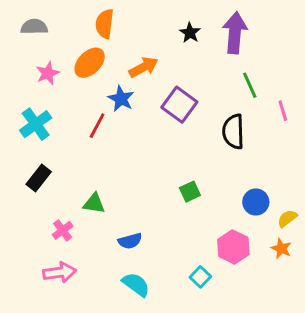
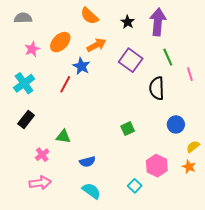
orange semicircle: (105, 24) -> (89, 16), moved, turned -54
purple square: (179, 105) -> (131, 60), moved
blue circle: (256, 202) -> (176, 124), moved

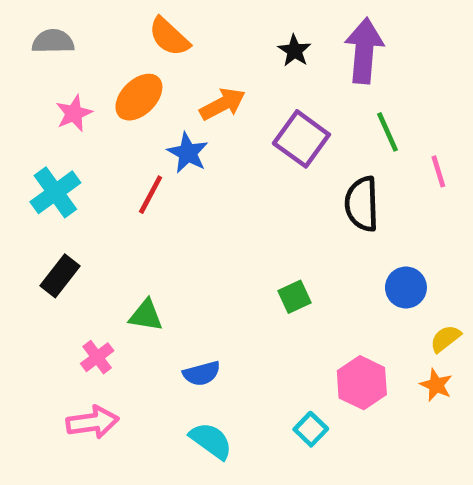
orange semicircle: (89, 16) -> (169, 37), moved

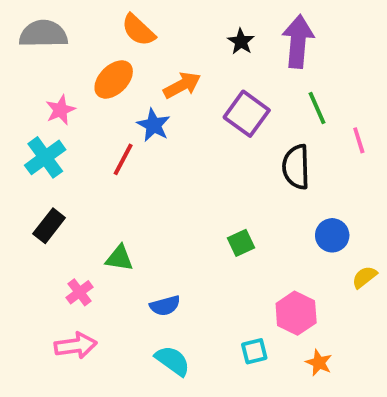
gray semicircle: (53, 41) -> (43, 34), size x1.4
pink star: (74, 113) -> (60, 110), moved
orange star: (436, 385) -> (319, 363), moved
cyan square: (311, 429) -> (254, 351), turned 32

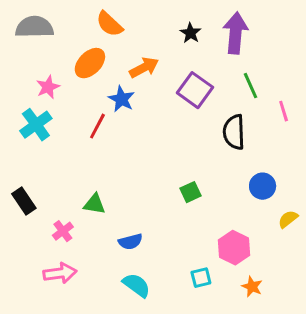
black rectangle: (49, 226) -> (24, 201), moved, turned -72

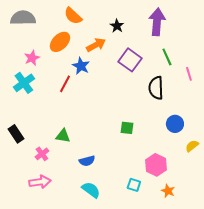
black star: (190, 33) -> (117, 26), moved
green square: (190, 192) -> (127, 128), turned 32
cyan square: (201, 278) -> (134, 185), turned 32

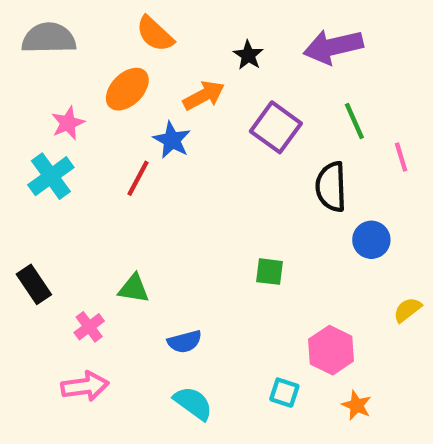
purple arrow: (157, 22) -> (333, 47), turned -108
blue circle: (175, 124) -> (371, 240), moved

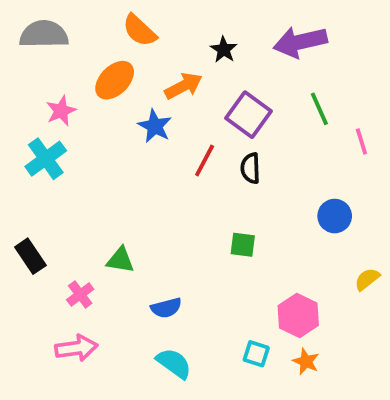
red line: (138, 178) -> (205, 161), moved
black semicircle: (331, 187) -> (250, 168), moved, size x0.7
orange star: (357, 405) -> (306, 361), moved

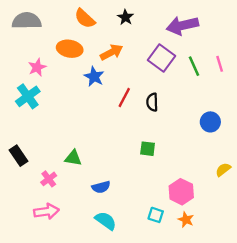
black star: (224, 50) -> (125, 17), moved
orange ellipse: (115, 80) -> (70, 49), turned 55
purple square: (249, 115) -> (161, 58), moved
pink line: (361, 141) -> (220, 64), moved
blue circle: (335, 216) -> (210, 122), moved

